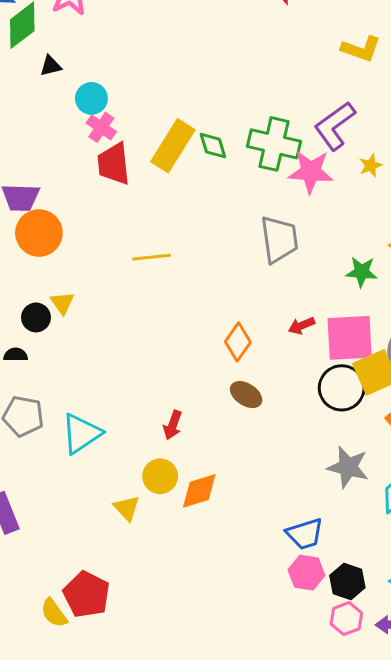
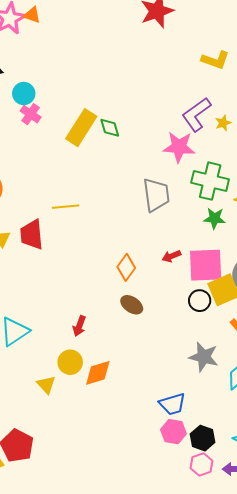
green cross: (274, 144) -> (210, 181), moved
red trapezoid: (114, 164) -> (32, 235), moved
yellow star: (371, 165) -> (223, 123), moved
black circle: (342, 388) -> (200, 301), size x0.7

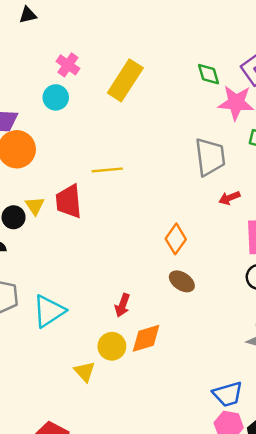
cyan circle: (24, 94) -> (56, 97), moved
green diamond: (110, 128) -> (208, 74), moved
red arrow: (171, 256) -> (229, 198), moved
orange diamond: (98, 373) -> (146, 338), moved

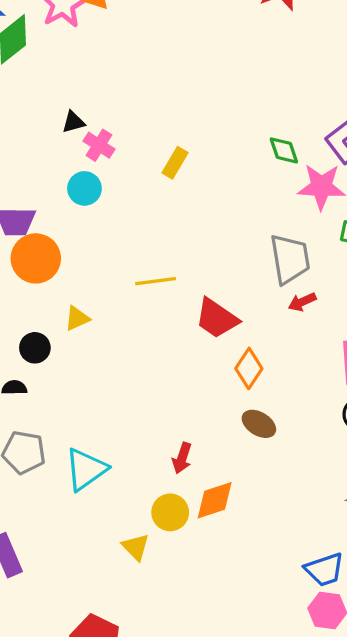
black triangle: (28, 15) -> (73, 122), moved
yellow rectangle: (125, 80) -> (175, 163), size x0.6
red arrow: (229, 198) -> (302, 302), moved
red trapezoid: (69, 201) -> (217, 318), moved, turned -48
yellow triangle: (35, 206) -> (77, 318), moved, turned 42

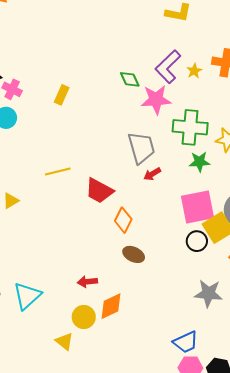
red arrow: (182, 458) -> (87, 282), turned 72

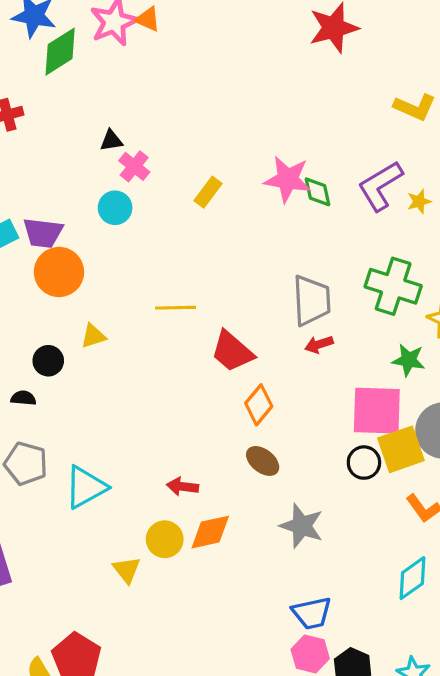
pink star: (156, 100) -> (288, 179), moved
green star: (199, 162) -> (409, 360), moved
gray star: (208, 293) -> (302, 526), moved

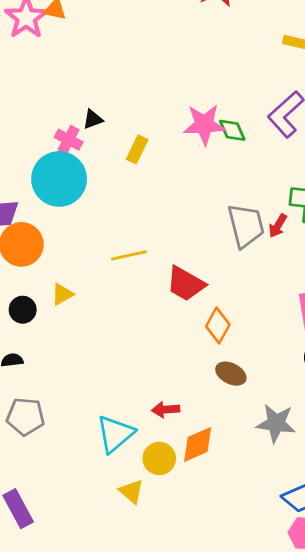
black triangle: (111, 141) -> (93, 119), moved
cyan circle: (115, 208) -> (59, 179), size x1.8
red arrow: (319, 344) -> (278, 226), moved, turned -30
black circle: (48, 361) -> (23, 310), moved
cyan triangle: (86, 487) -> (115, 434), moved

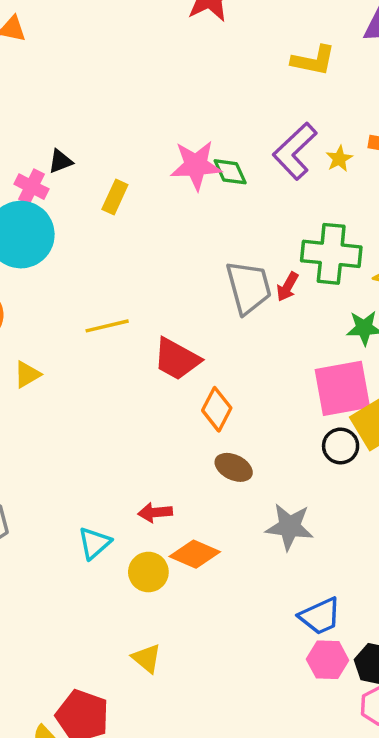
cyan triangle: (115, 434) -> (94, 543), size x0.7
orange diamond: (198, 444) -> (195, 554), turned 48
yellow triangle: (131, 492) -> (147, 658), moved

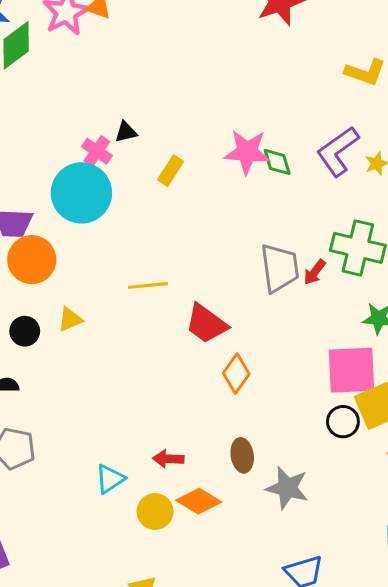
brown ellipse: (234, 467) -> (242, 455), moved, turned 48

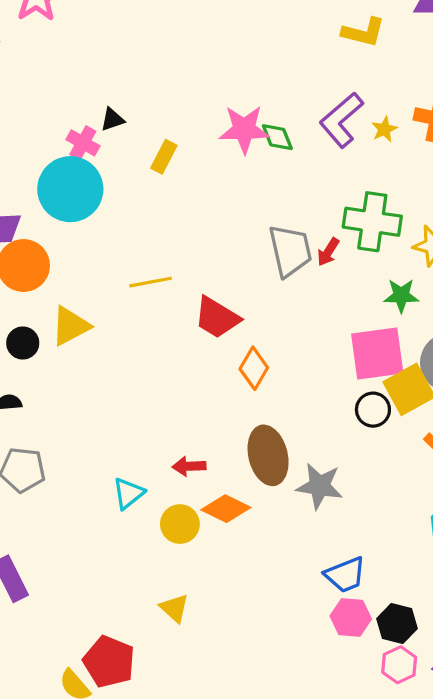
yellow triangle: (70, 319) -> (70, 326), size x1.5
brown ellipse: (242, 455) -> (268, 455), size x1.6

